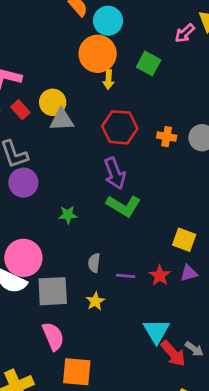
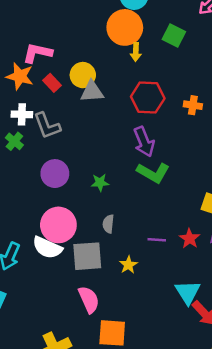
purple circle: (23, 183) -> (55, 174), moved
gray semicircle: (94, 263) -> (108, 224), moved

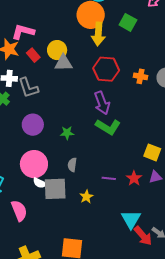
yellow arrow: (136, 52) -> (98, 34), size x1.6
white semicircle: (47, 248) -> (40, 183), moved, size x0.6
pink semicircle: (89, 300) -> (19, 211), moved

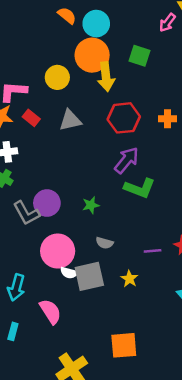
yellow circle: (57, 50) -> (57, 77), moved
gray L-shape: (28, 88) -> (26, 213), moved
purple arrow: (102, 103) -> (127, 160), turned -110
gray semicircle: (72, 165) -> (105, 243), turned -72

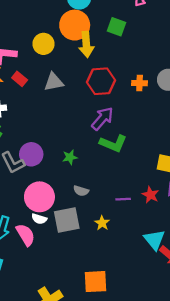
white semicircle: (69, 273) -> (39, 219), moved
pink semicircle: (50, 311) -> (26, 235), moved

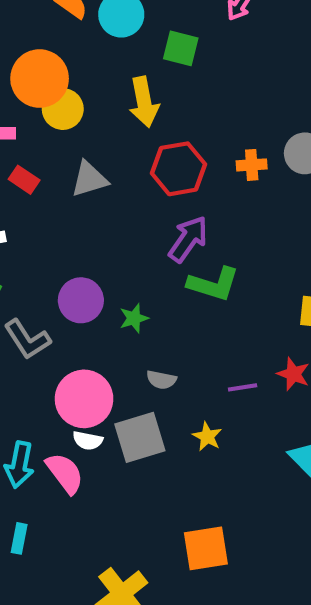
orange circle: (75, 25) -> (40, 79), moved
green square: (116, 27) -> (181, 48), moved
purple circle: (31, 154) -> (81, 300), moved

